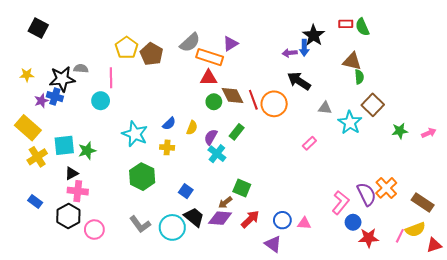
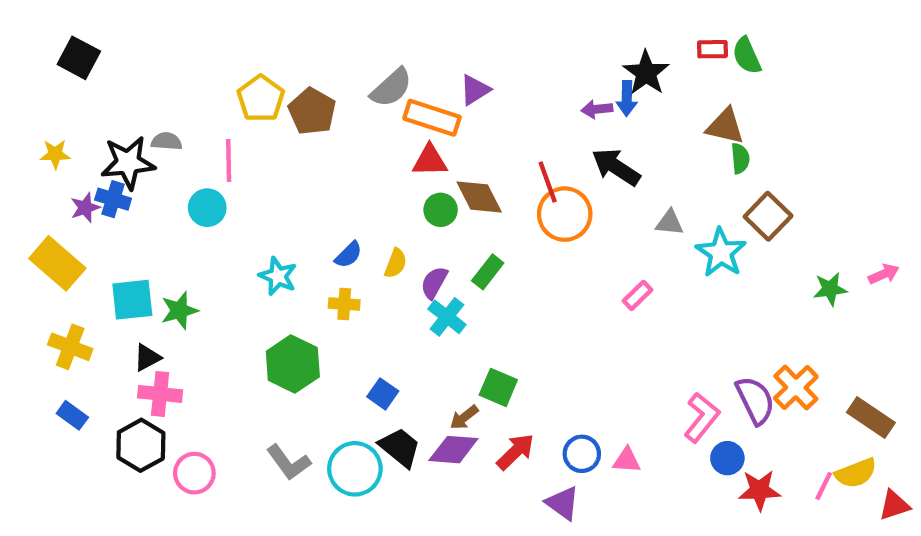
red line: (253, 100) -> (548, 182), moved
green star: (400, 131) -> (830, 289), moved
cyan star: (135, 134) -> (278, 276), size x0.7
yellow cross: (37, 157) -> (70, 347), moved, turned -36

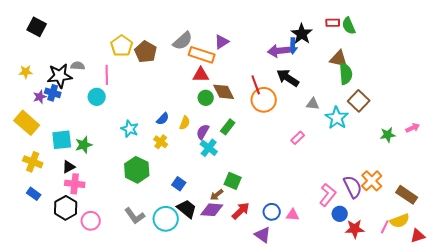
purple arrow: (597, 109) -> (279, 51), size x1.5
green semicircle: (740, 158) -> (346, 74), size x1.5
yellow cross: (344, 304) -> (161, 142), turned 32

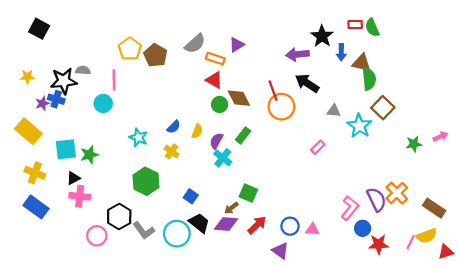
blue arrow: (293, 46) -> (341, 52), moved
orange rectangle: (202, 55) -> (215, 59), size x0.7
red triangle: (201, 75) -> (214, 80), turned 30
blue rectangle: (34, 194) -> (36, 207), size x1.6
black hexagon: (66, 208) -> (119, 217), moved

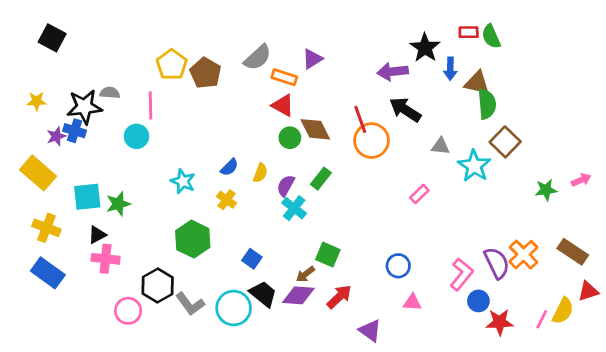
brown rectangle: (434, 208) -> (573, 252), moved
blue circle: (290, 226) -> (398, 266), moved
yellow semicircle: (427, 236) -> (563, 311), turned -42
red triangle: (446, 252) -> (588, 291), moved

